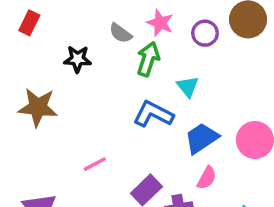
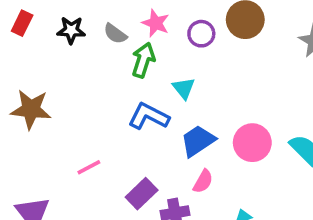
black star: (78, 59) -> (71, 30), moved

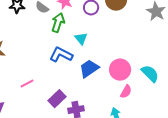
pink semicircle: (203, 181) -> (126, 92), moved

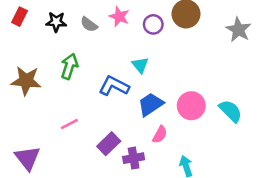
green arrow: (58, 23) -> (69, 66), moved
pink semicircle: (126, 92) -> (160, 135), moved

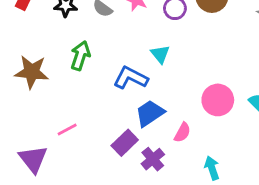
blue trapezoid: (151, 104) -> (150, 113), moved
pink line: (69, 124) -> (67, 130), moved
purple cross: (134, 158) -> (153, 159), turned -30

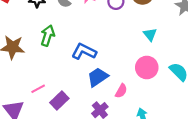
cyan triangle: (160, 54) -> (150, 34), moved
purple rectangle: (125, 143) -> (59, 100), moved

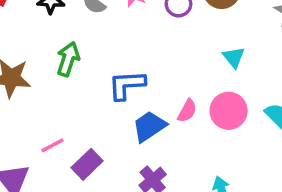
blue L-shape: (84, 51) -> (127, 85), turned -30
pink semicircle: (121, 91) -> (187, 111), moved

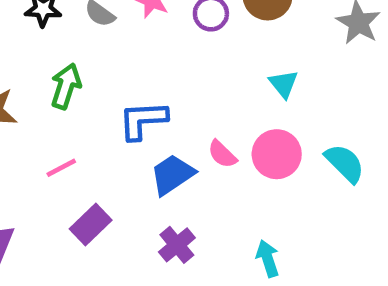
pink semicircle: (187, 111) -> (222, 154), turned 105
pink line: (53, 145) -> (61, 168), moved

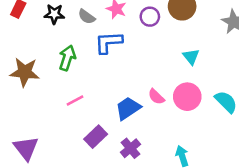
blue L-shape: (143, 120) -> (109, 42), moved
pink line: (61, 168) -> (75, 101), moved
purple rectangle: (91, 224) -> (96, 137), moved

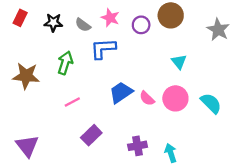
blue trapezoid: (128, 108) -> (121, 92), moved
purple cross: (130, 148) -> (138, 146), moved, turned 30

